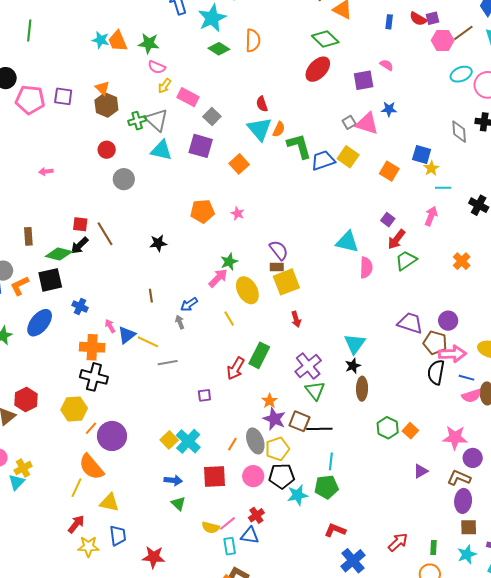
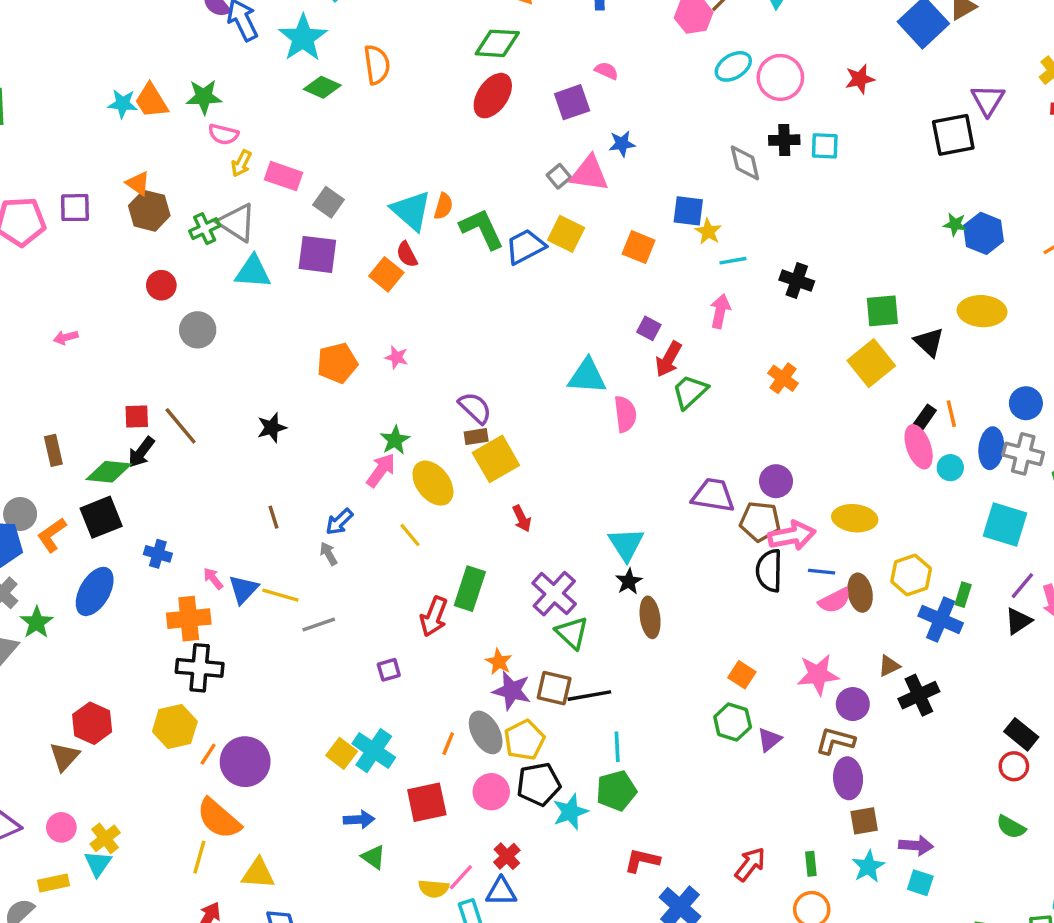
green diamond: (325, 39) -> (497, 43), turned -32
red semicircle: (262, 104) -> (407, 254), moved
green hexagon: (388, 428) -> (733, 722), moved

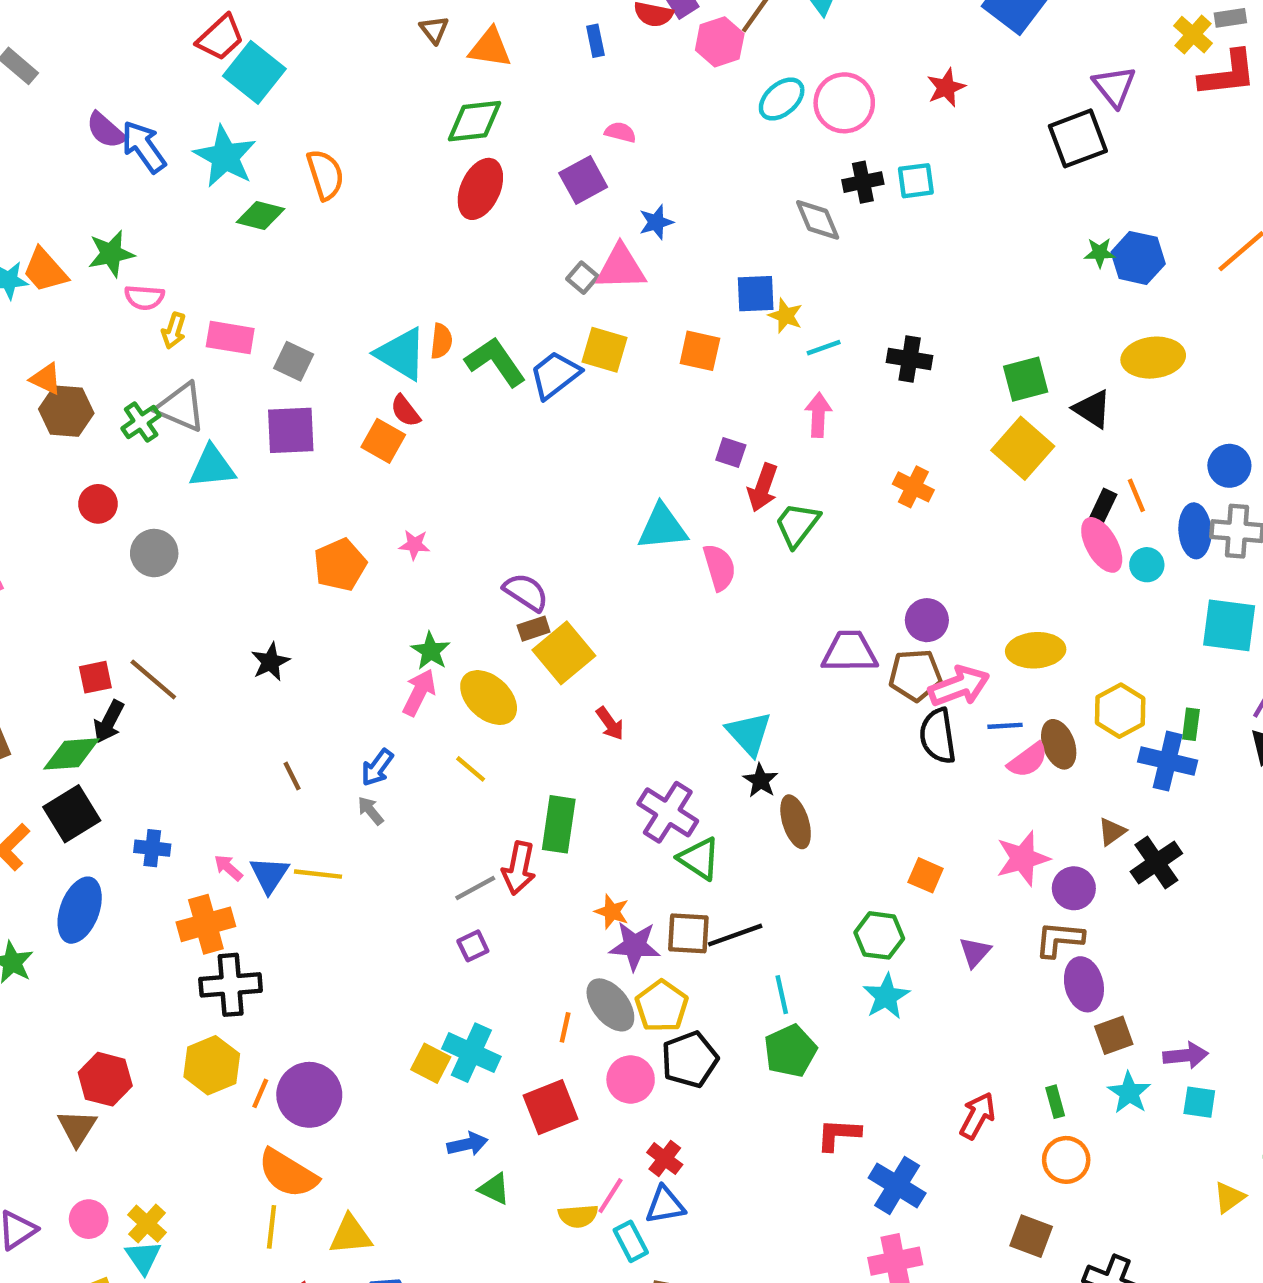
gray line: (319, 624) -> (475, 888), moved
green hexagon: (733, 722) -> (879, 935), moved
cyan star: (570, 812) -> (886, 996), moved

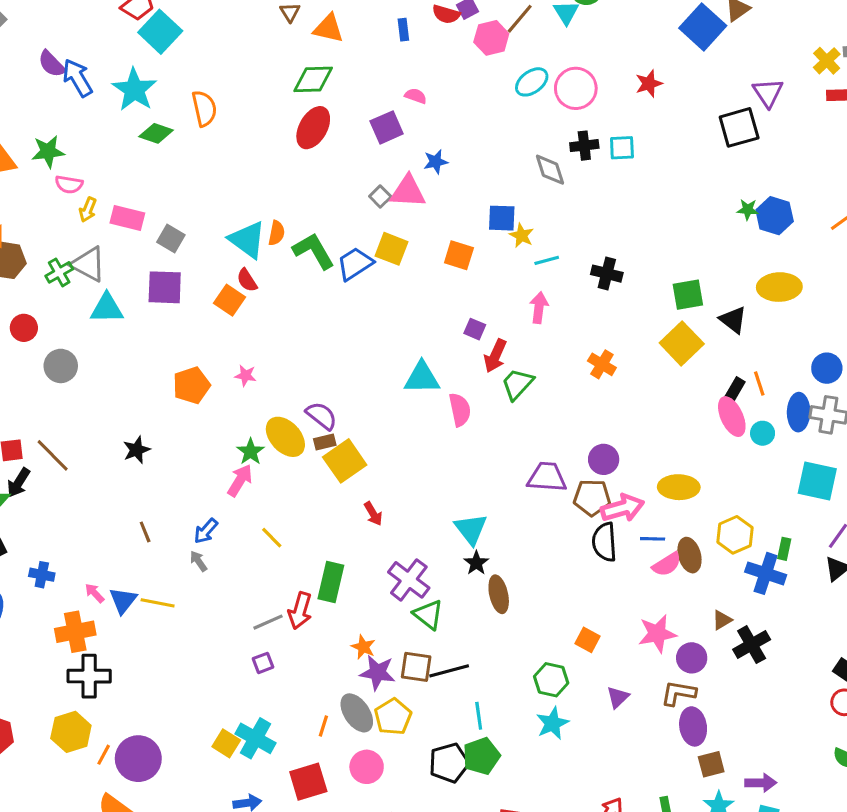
yellow ellipse: (489, 698) -> (285, 437), moved
black pentagon: (690, 1059) -> (449, 763), moved

